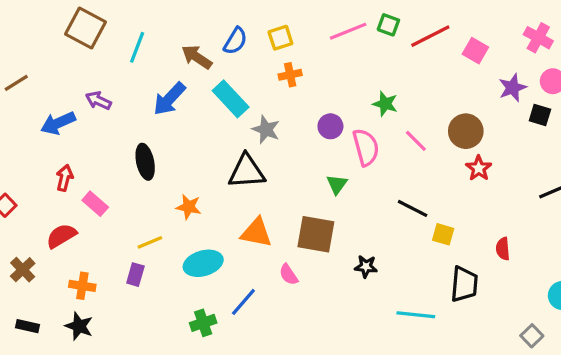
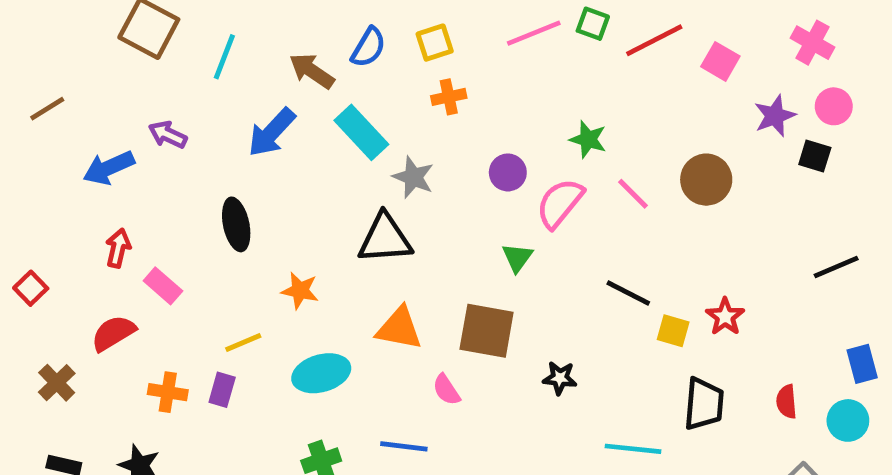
pink semicircle: (366, 147) -> (560, 203), turned -126
red star: (479, 168) -> (725, 317), moved
red semicircle: (503, 249) -> (787, 402), moved
orange cross: (82, 286) -> (168, 392), moved
blue line: (243, 302) -> (404, 446), moved, turned 56

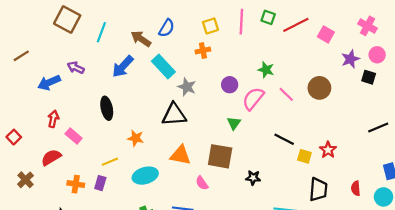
pink line: (534, 33) -> (241, 22), turned -65
yellow square: (435, 43) -> (210, 26), moved

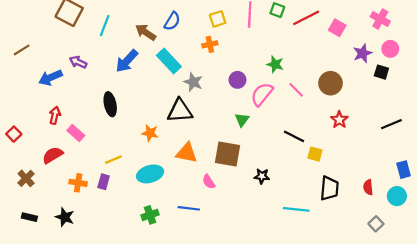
orange star: (136, 138) -> (150, 133), moved
red star: (328, 150) -> (339, 120), moved

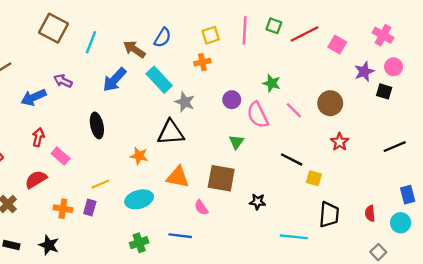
pink semicircle: (262, 94) -> (258, 115), turned -65

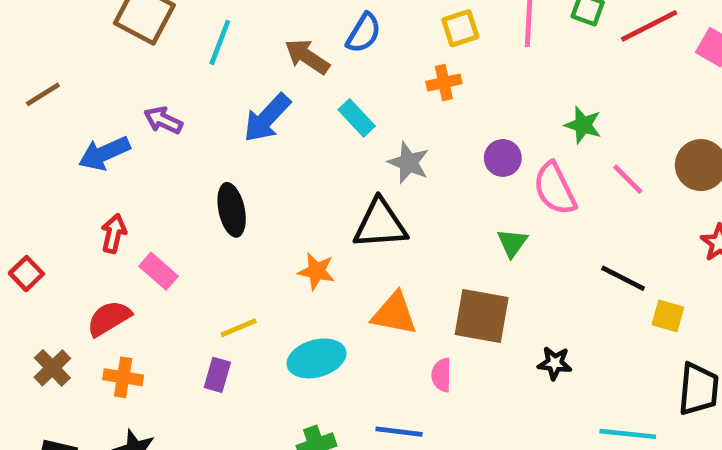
cyan rectangle: (159, 80) -> (357, 118), size x0.7
pink semicircle: (201, 208) -> (441, 375), turned 35
orange cross: (63, 209) -> (123, 377), moved

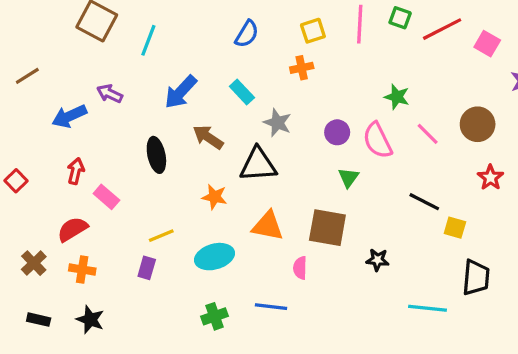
brown arrow: (307, 57) -> (208, 137), moved
purple circle: (503, 158) -> (337, 132), moved
red square: (26, 274) -> (16, 181), moved

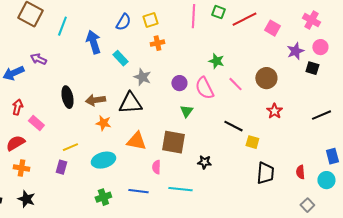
yellow square: (313, 31) -> (150, 20), moved
blue arrow: (181, 92) -> (93, 42), moved, turned 120
brown arrow: (208, 137) -> (95, 100), moved, turned -42
cyan line: (428, 308) -> (180, 189), moved

